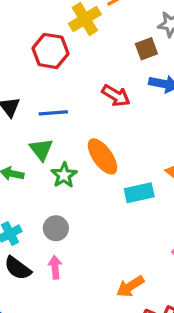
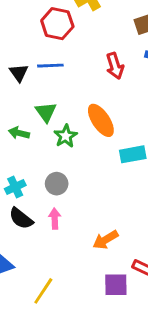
red arrow: (116, 96) -> (115, 66), turned 40
blue line: (53, 113) -> (50, 66), moved
orange arrow: (130, 286) -> (106, 240), moved

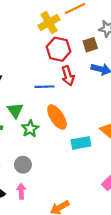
red hexagon: (57, 24) -> (58, 49), moved
blue line: (50, 66) -> (45, 87), moved

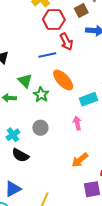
pink arrow: (21, 191) -> (77, 123), moved

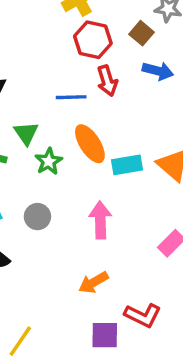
brown square: (81, 11) -> (141, 33), turned -32
cyan rectangle: (89, 99) -> (127, 165), moved
pink arrow: (77, 123) -> (100, 220), size x1.5

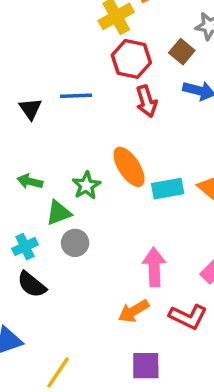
blue line: (71, 97) -> (76, 96), moved
green triangle: (26, 133) -> (59, 213), moved, turned 44
pink arrow: (100, 220) -> (154, 267), moved
red L-shape: (143, 315) -> (188, 317), moved

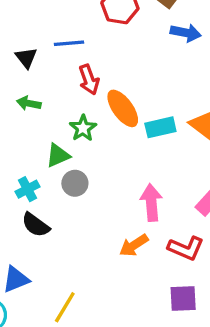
red arrow: (146, 101) -> (89, 80), moved
green arrow: (30, 181) -> (29, 103), moved
purple square: (146, 366) -> (183, 299), moved

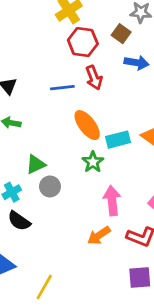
blue line: (69, 43) -> (62, 88), moved
red arrow: (89, 80) -> (94, 78), moved
green star: (83, 128) -> (93, 162), moved

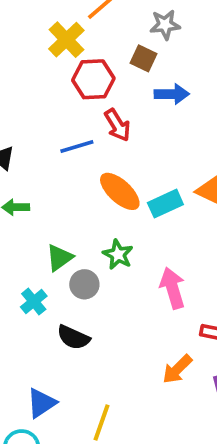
green star: (93, 162) -> (118, 254), moved
black semicircle: (19, 221) -> (73, 337), moved
orange arrow: (99, 236) -> (177, 369), moved

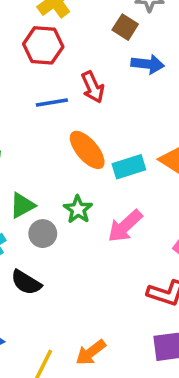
red hexagon: (93, 79) -> (43, 45), moved
pink arrow: (173, 288) -> (125, 226), moved, turned -123
orange arrow: (177, 369) -> (91, 352), moved

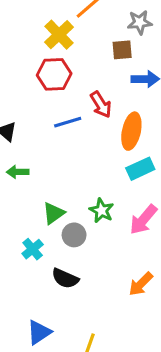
brown square: (125, 27) -> (122, 50), turned -30
orange ellipse: (87, 150) -> (131, 131), moved, turned 60
orange arrow: (91, 352) -> (141, 284), moved

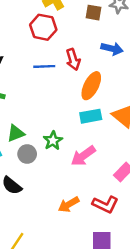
brown square: (122, 50) -> (94, 13), moved

